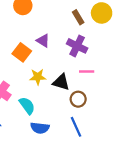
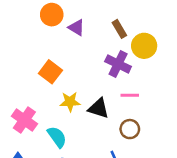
yellow circle: (102, 13) -> (144, 46), moved
purple triangle: (43, 41) -> (76, 28), moved
brown circle: (78, 99) -> (130, 129), moved

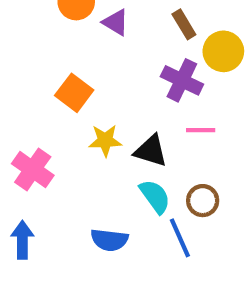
brown circle: (130, 129) -> (203, 201), moved
cyan semicircle: (57, 137) -> (155, 196), moved

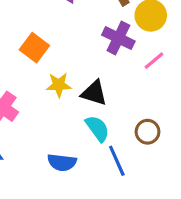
pink line: (201, 130) -> (154, 61), moved, turned -40
brown circle: (203, 201) -> (148, 132), moved

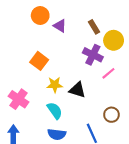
pink line: (154, 61) -> (108, 73), moved
cyan semicircle: (97, 128) -> (55, 111), moved

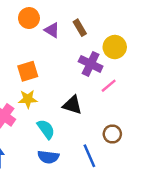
brown rectangle: (94, 27) -> (80, 28), moved
orange square: (39, 61) -> (28, 71), turned 36
yellow star: (55, 85) -> (28, 99), moved

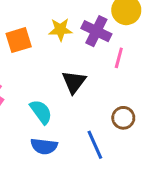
pink line: (109, 86) -> (119, 58), turned -35
yellow star: (28, 99) -> (60, 30), moved
black triangle: (72, 105) -> (74, 82), turned 50

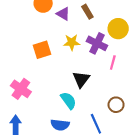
cyan semicircle: (41, 112) -> (68, 100), moved

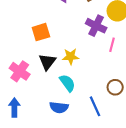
yellow star: (72, 42) -> (71, 56), moved
black triangle: (81, 79) -> (47, 62), moved

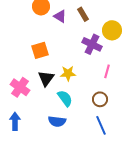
pink line: (112, 45) -> (107, 71), moved
brown circle: (115, 87) -> (100, 99), moved
blue line: (95, 106) -> (101, 125), moved

